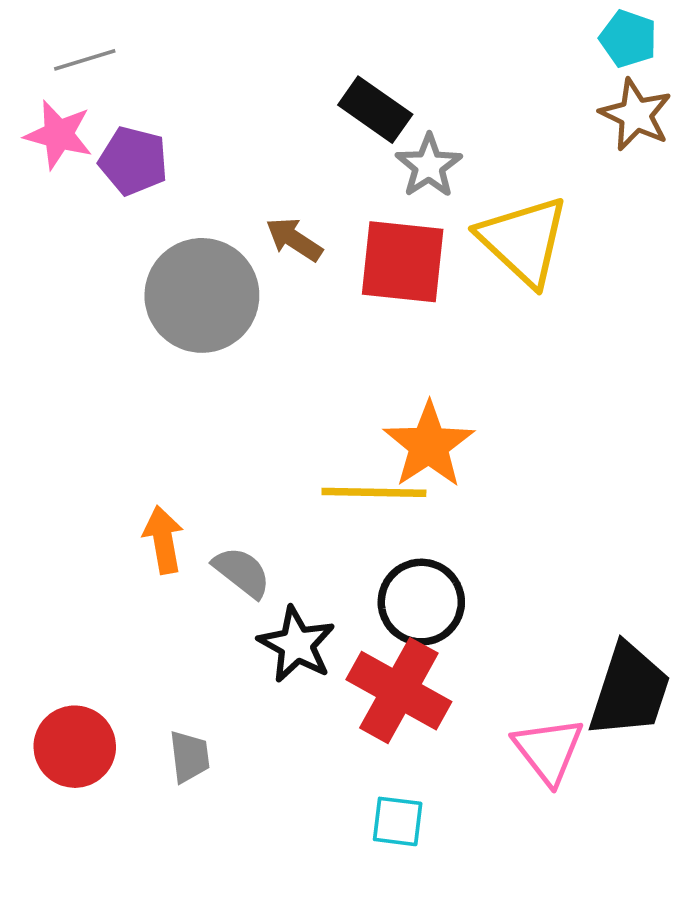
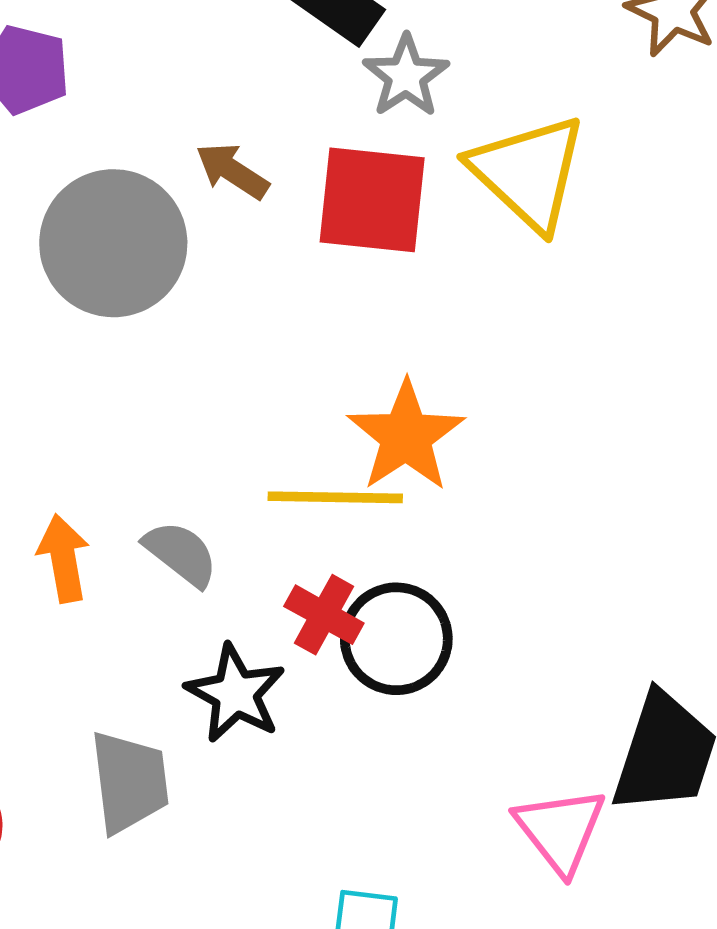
gray semicircle: (242, 572) -> (181, 554), moved
red cross: (399, 691) -> (324, 615), moved, size x0.6
gray trapezoid: (189, 757) -> (129, 782), moved, size x1.5

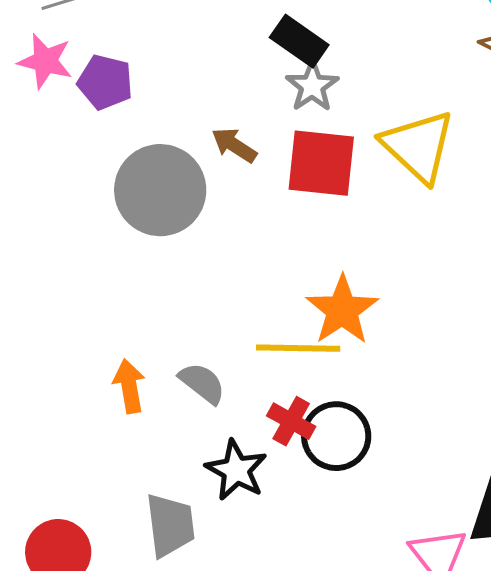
gray star: (406, 76) -> (312, 86), moved

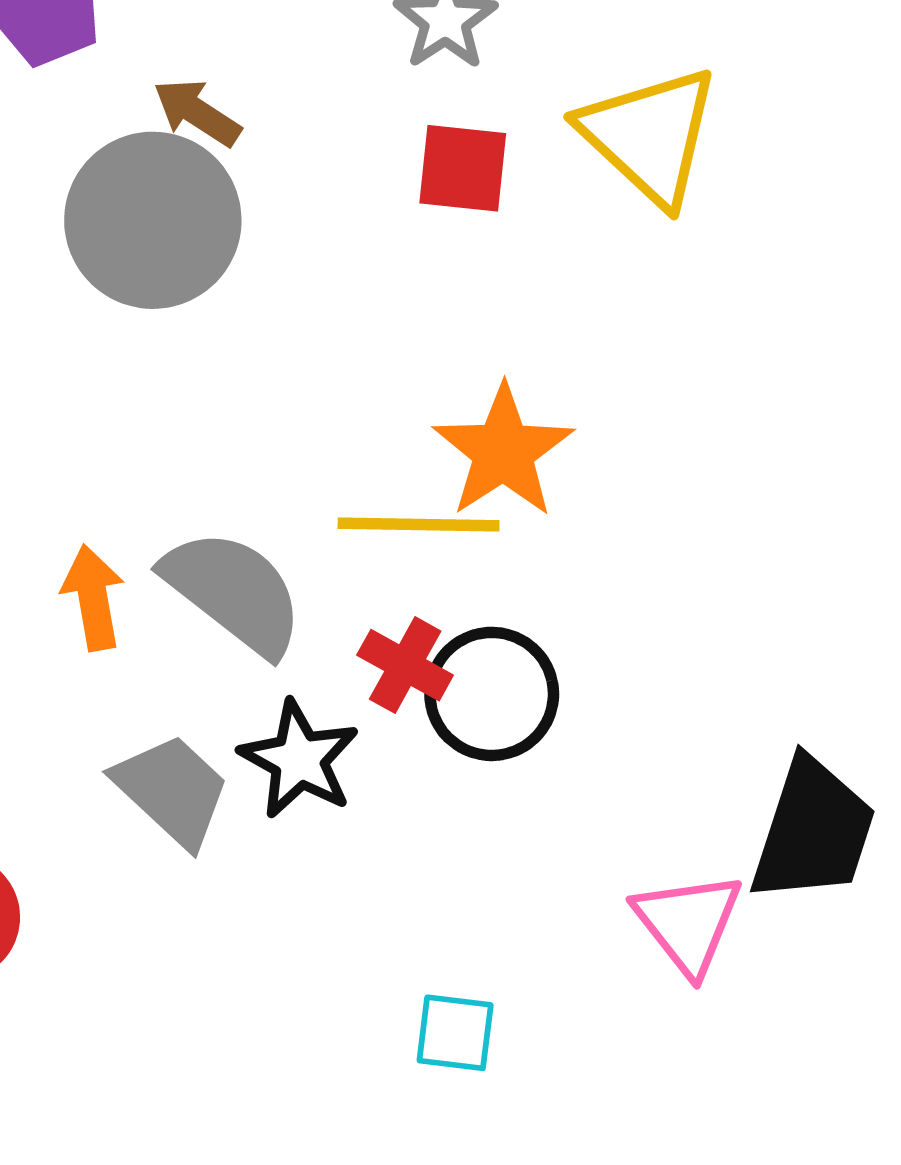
brown arrow: (234, 145) -> (197, 112), moved
red square: (321, 163) -> (463, 168), size x0.7
gray semicircle: (202, 383) -> (234, 592), size x1.6
gray trapezoid: (170, 525) -> (172, 790), moved, turned -40

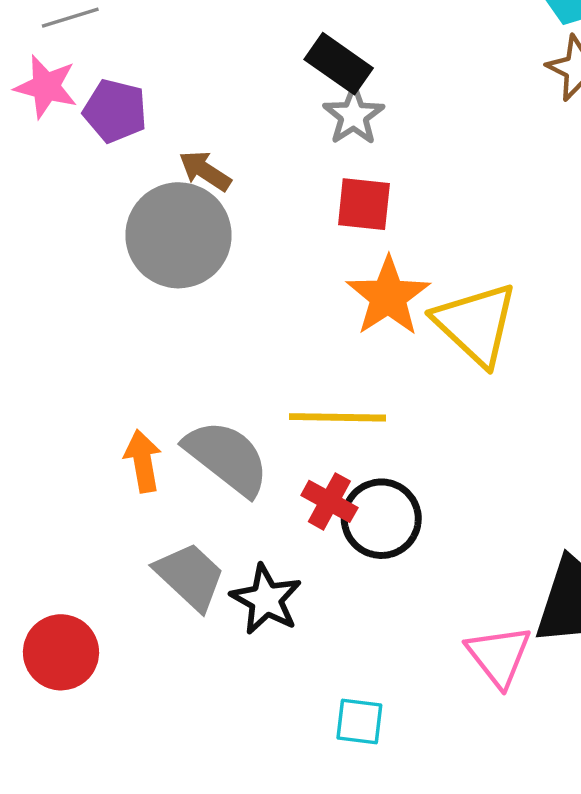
yellow triangle: (650, 136) -> (476, 324), moved
orange star: (503, 451) -> (388, 296), moved
black star: (299, 759) -> (266, 599), moved

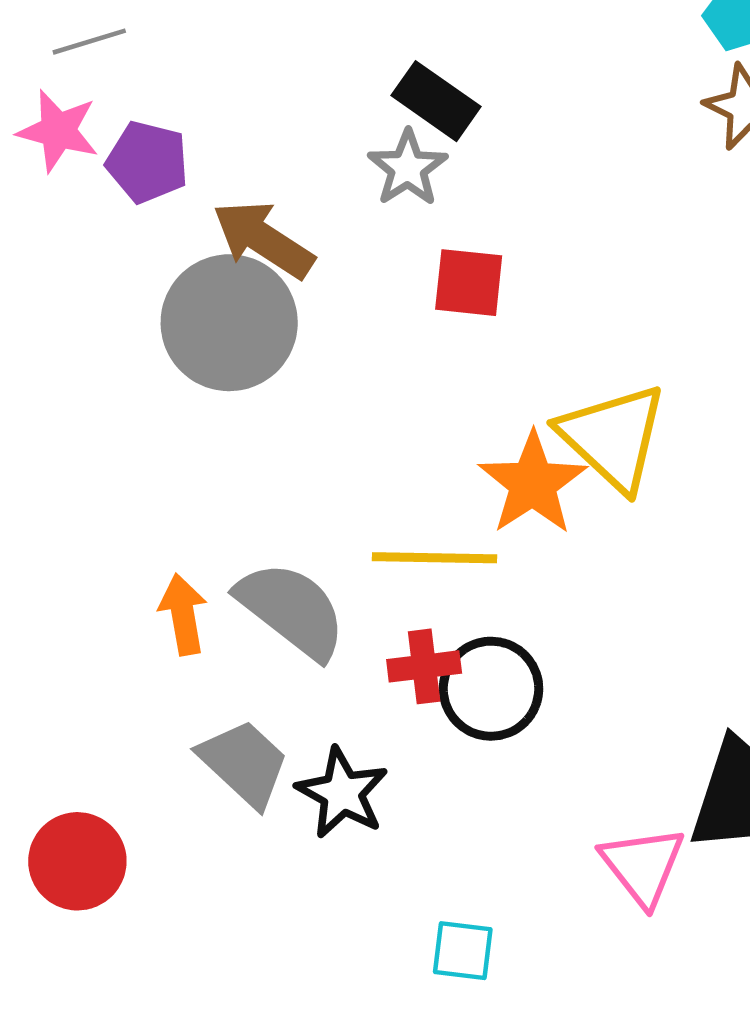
gray star: (354, 115) -> (408, 168), moved
brown arrow: (205, 171) -> (263, 239), size x1.5
orange star: (388, 296) -> (533, 483), moved
red cross: (329, 501) -> (424, 666), turned -36

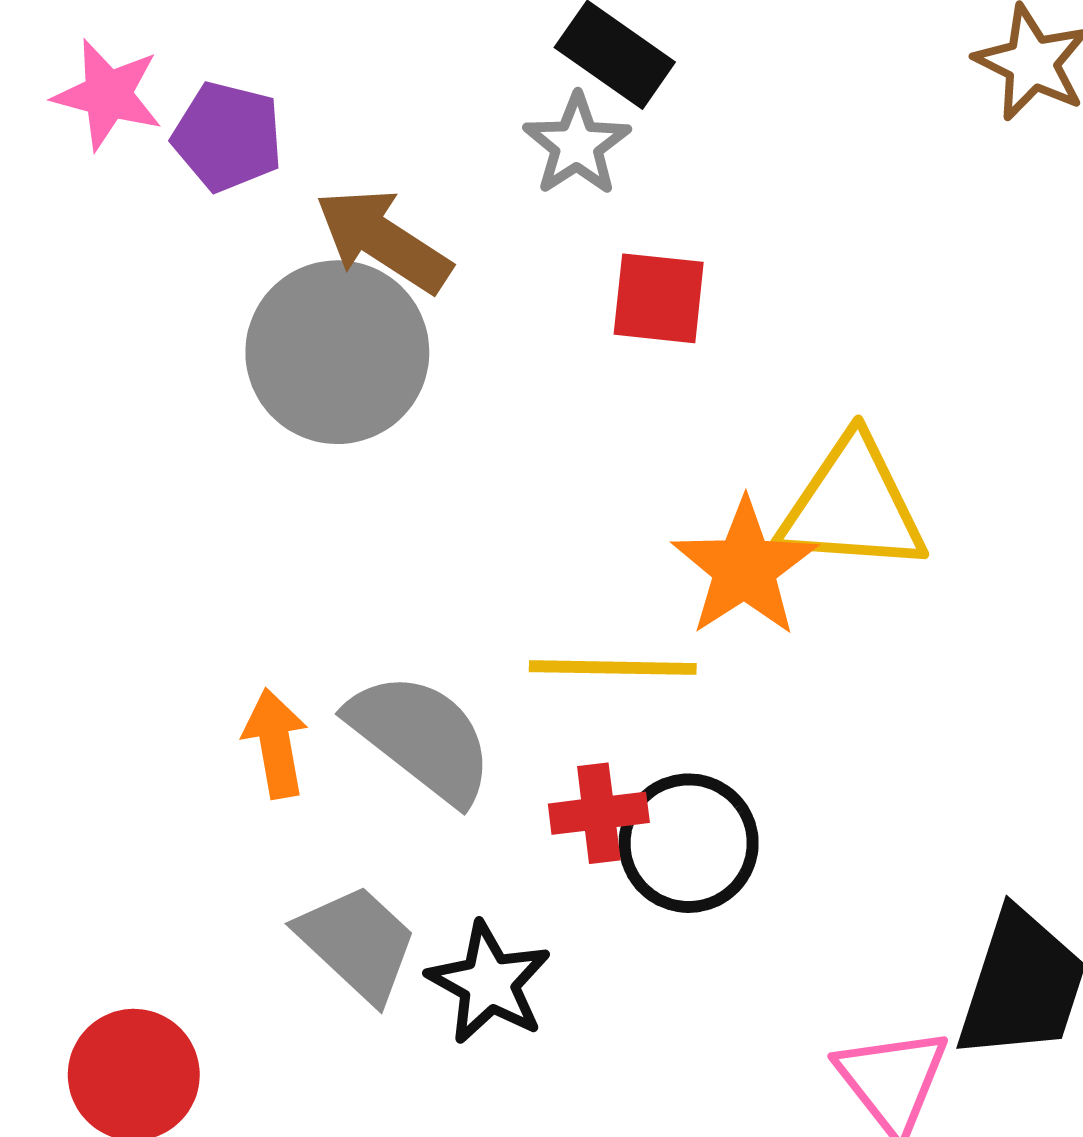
yellow triangle: (613, 437) -> (852, 506), turned -39

